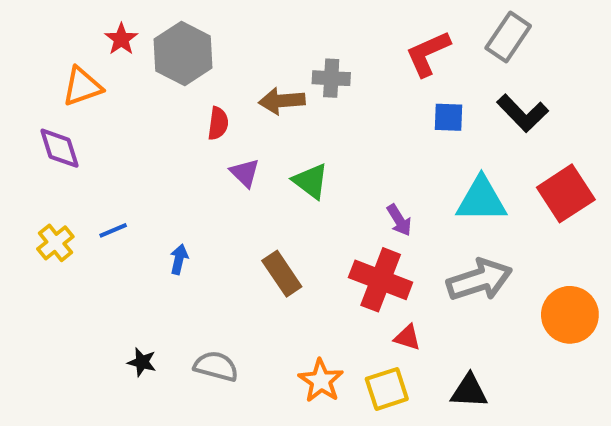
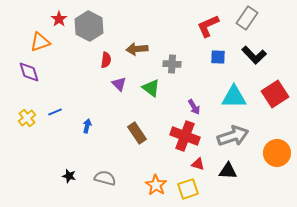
gray cross: (331, 78) -> (172, 64), moved
black triangle: (469, 391) -> (228, 171), moved

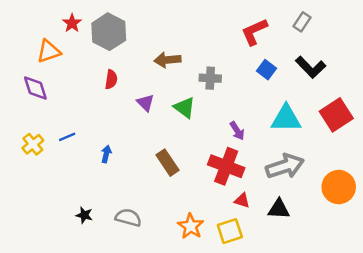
gray rectangle: (247, 18) -> (302, 22), size x0.7
blue square: (218, 57) -> (267, 70), turned 35
red semicircle: (106, 60) -> (111, 79), moved

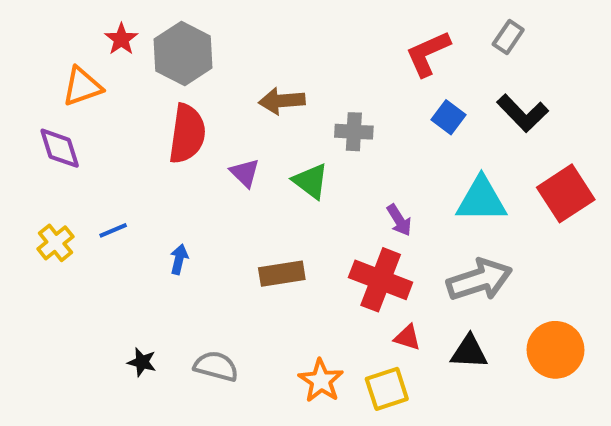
red semicircle: (111, 79) -> (187, 134), size x1.8
brown rectangle: (167, 163) -> (282, 274), turned -65
orange circle: (339, 187) -> (556, 350), moved

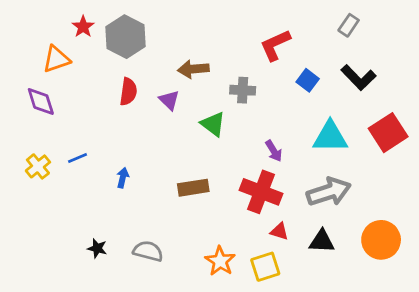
red L-shape: (428, 54) -> (275, 45), moved
red semicircle: (187, 134) -> (128, 92), size x0.7
purple triangle: (245, 173) -> (169, 100), moved

